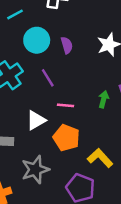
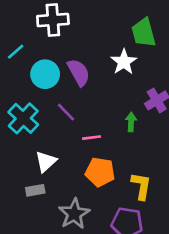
purple semicircle: (67, 45) -> (79, 72), size x1.5
white triangle: (36, 120) -> (46, 162), moved
yellow L-shape: (100, 158) -> (141, 186), turned 65

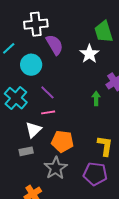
purple semicircle: (79, 72) -> (55, 45), moved
pink line: (92, 138) -> (48, 112), moved
orange pentagon: (100, 172) -> (62, 141), moved

